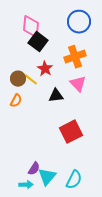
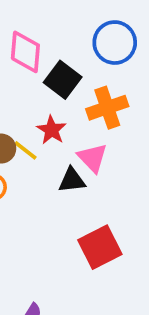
black square: (38, 42) -> (63, 80), moved
pink triangle: (78, 84) -> (92, 158), moved

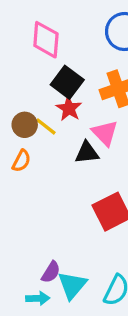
black square: (63, 80) -> (67, 82), moved

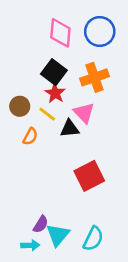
pink diamond: (46, 40) -> (60, 33), moved
yellow line: (46, 126) -> (47, 114), moved
orange semicircle: (21, 161) -> (30, 136), moved

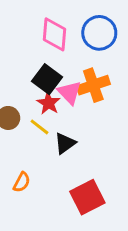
pink triangle: (84, 113) -> (69, 93), moved
black triangle: (70, 129) -> (65, 143), turned -30
orange semicircle: (30, 136) -> (22, 182), moved

